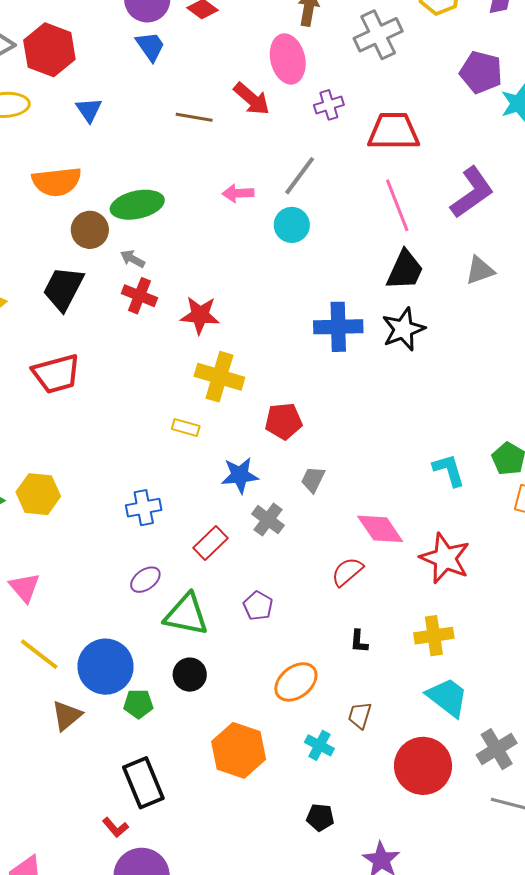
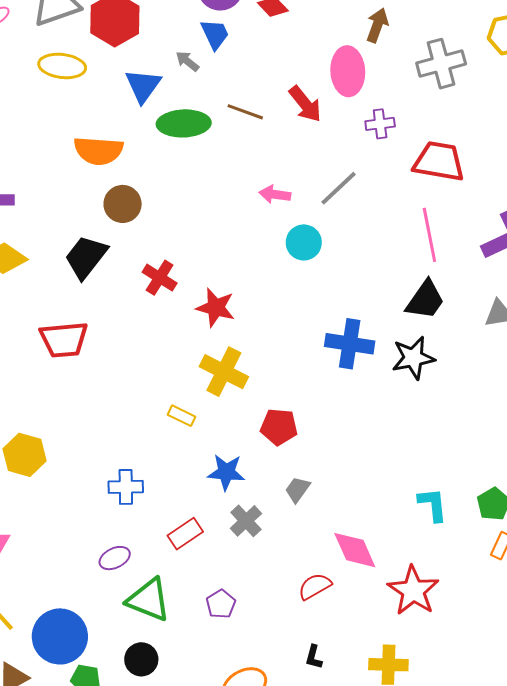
blue triangle: (89, 110) -> (143, 86), size x1.4
green ellipse: (137, 205) -> (184, 123), moved
cyan circle: (292, 225) -> (304, 242), moved
gray arrow: (133, 259) -> (187, 61), moved

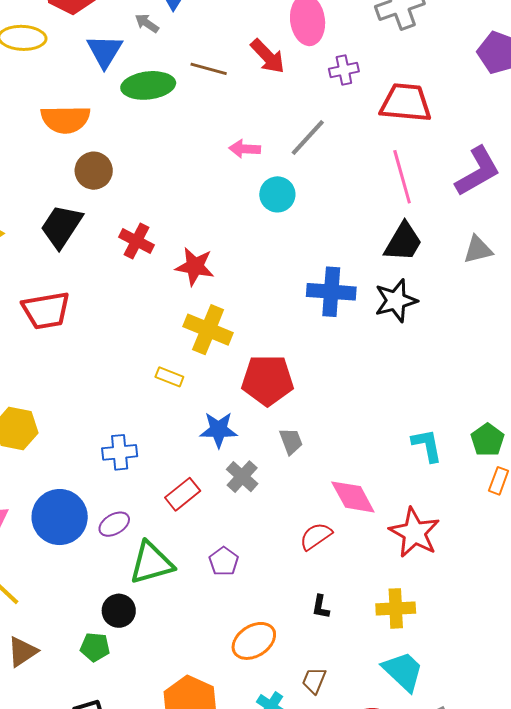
red pentagon: (279, 427) -> (267, 380), size x1.4
gray trapezoid: (297, 489) -> (291, 441), turned 128
green triangle: (149, 600) -> (151, 563), turned -33
blue circle: (60, 636) -> (60, 517), moved
black circle: (141, 659) -> (119, 611), moved

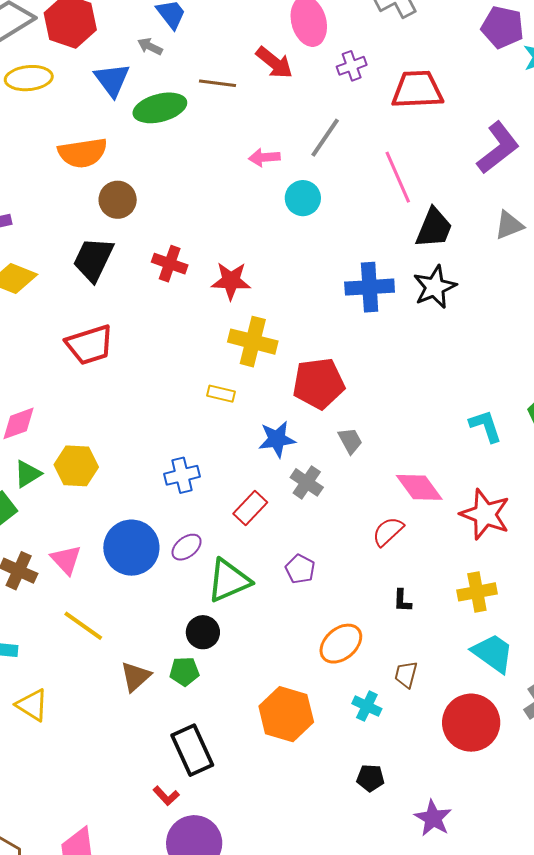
pink line: (402, 177) -> (398, 177), moved
brown triangle: (22, 652) -> (136, 677), moved

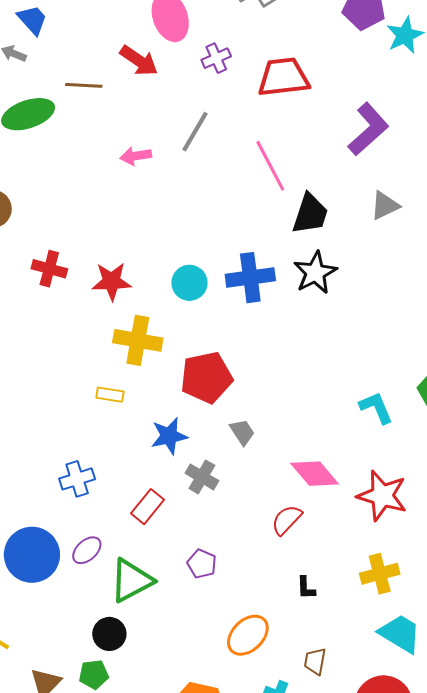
cyan circle: (303, 198) -> (189, 283), moved

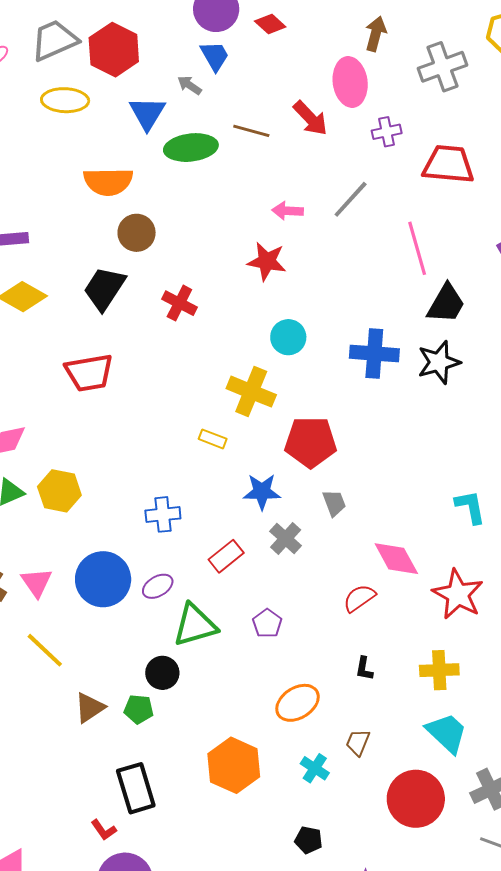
red star: (112, 281) -> (267, 261), moved
cyan circle: (189, 283) -> (288, 337), moved

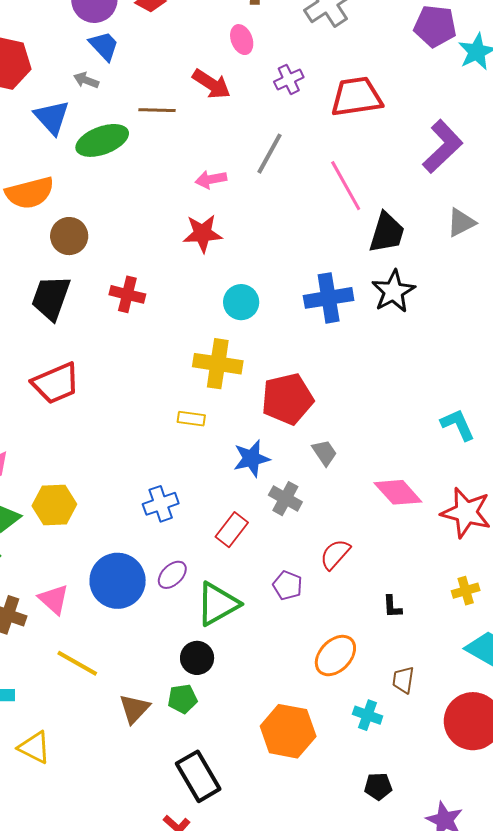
pink ellipse: (350, 82) -> (242, 40), size x0.6
red semicircle: (359, 598) -> (335, 554), moved
yellow cross: (439, 670) -> (466, 591), size x0.7

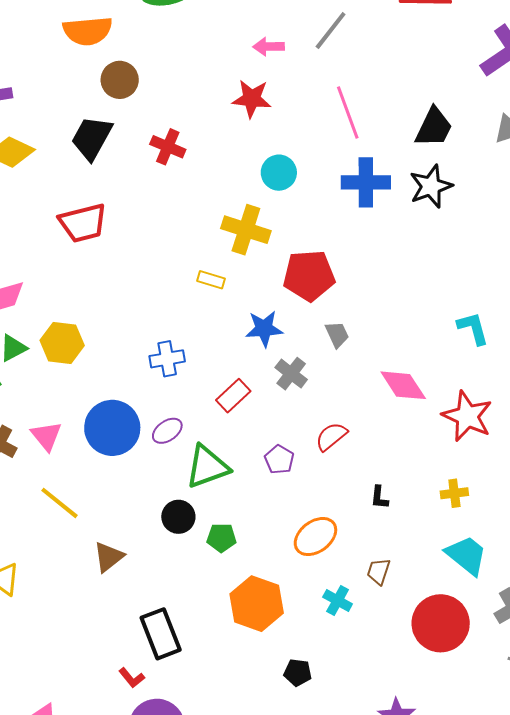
pink line: (346, 186) -> (348, 112), moved
green pentagon: (182, 699) -> (221, 538), moved
black pentagon: (378, 786) -> (298, 673), moved

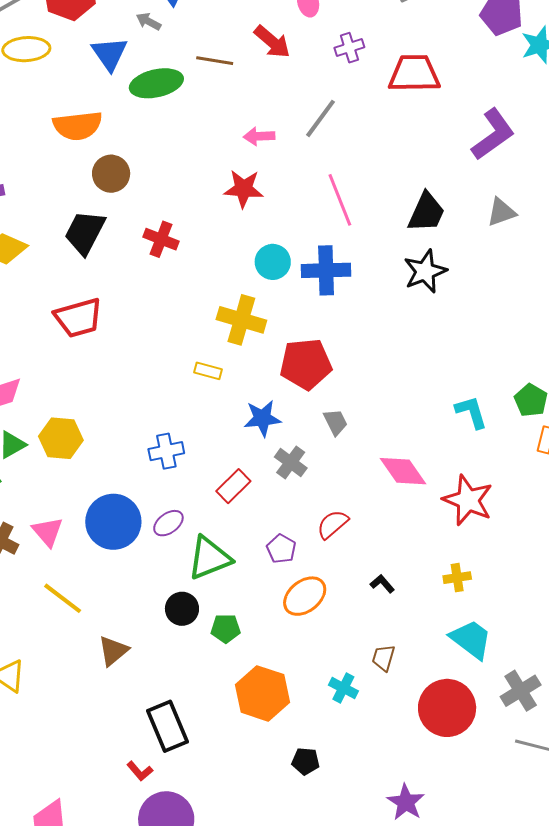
blue cross: (366, 182) -> (326, 270), moved
black L-shape: (379, 497) -> (382, 584), turned 135
orange ellipse: (315, 537) -> (305, 596), moved

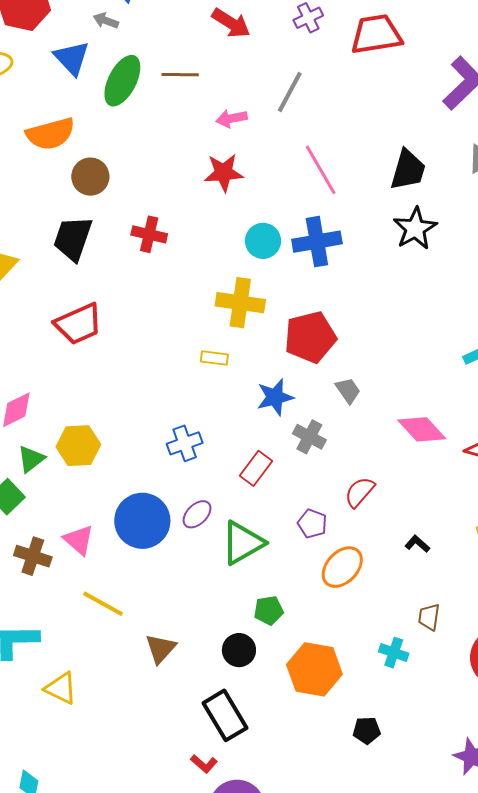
brown line: (215, 61) -> (180, 75), moved
green ellipse: (156, 83) -> (122, 81), turned -42
black circle: (182, 609) -> (239, 650), moved

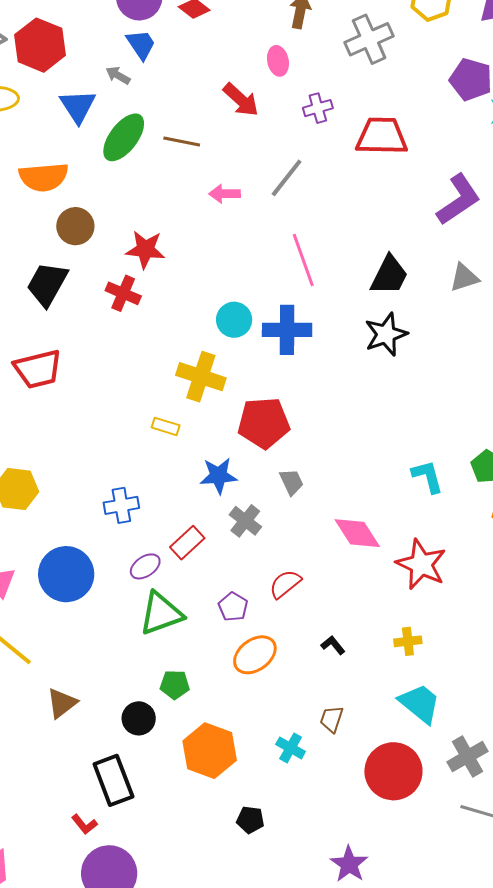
red star: (224, 173) -> (145, 249), moved
purple ellipse: (197, 514) -> (145, 566), moved

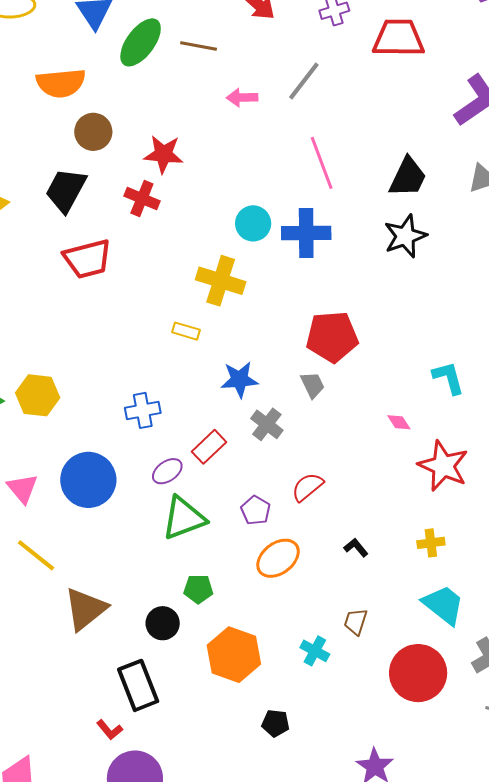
red trapezoid: (38, 369) -> (87, 259), moved
red pentagon: (264, 423) -> (332, 337), moved
pink diamond: (357, 533) -> (399, 422), moved, size x0.5
brown triangle: (62, 703) -> (85, 609), size x1.4

